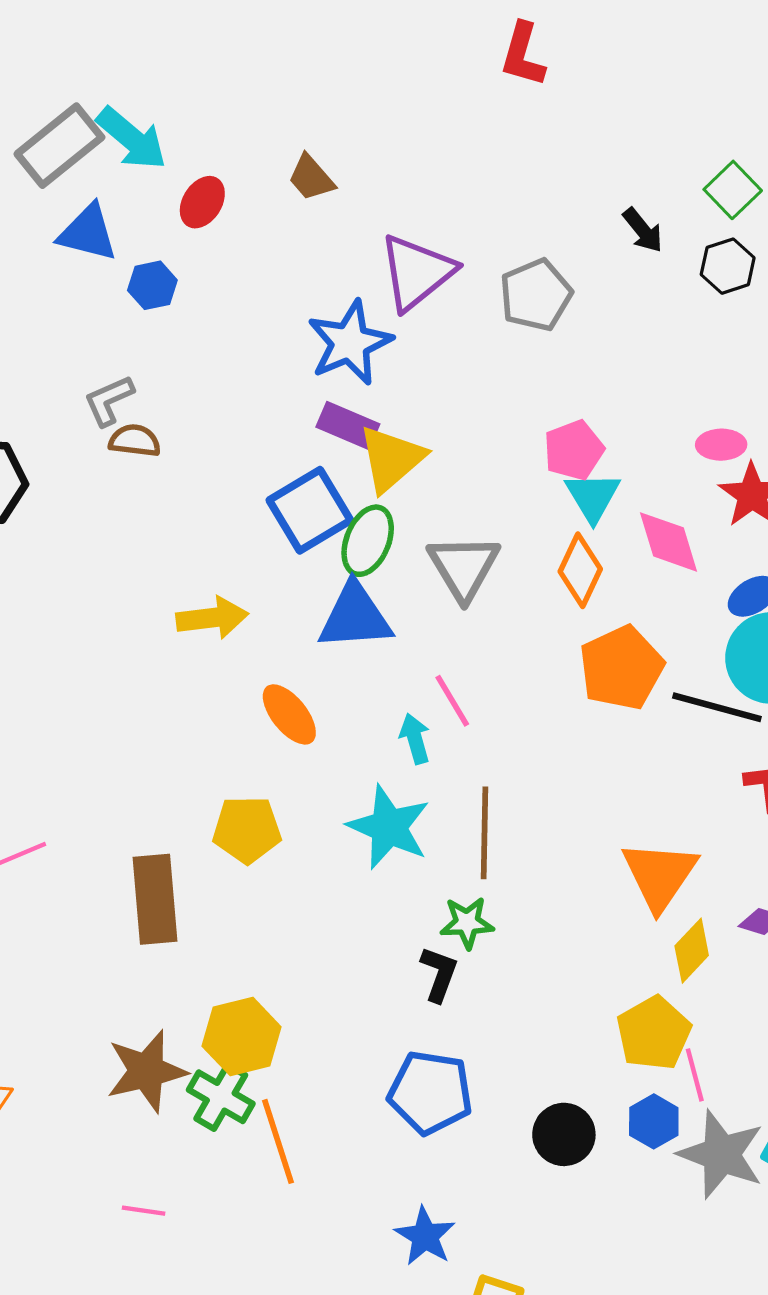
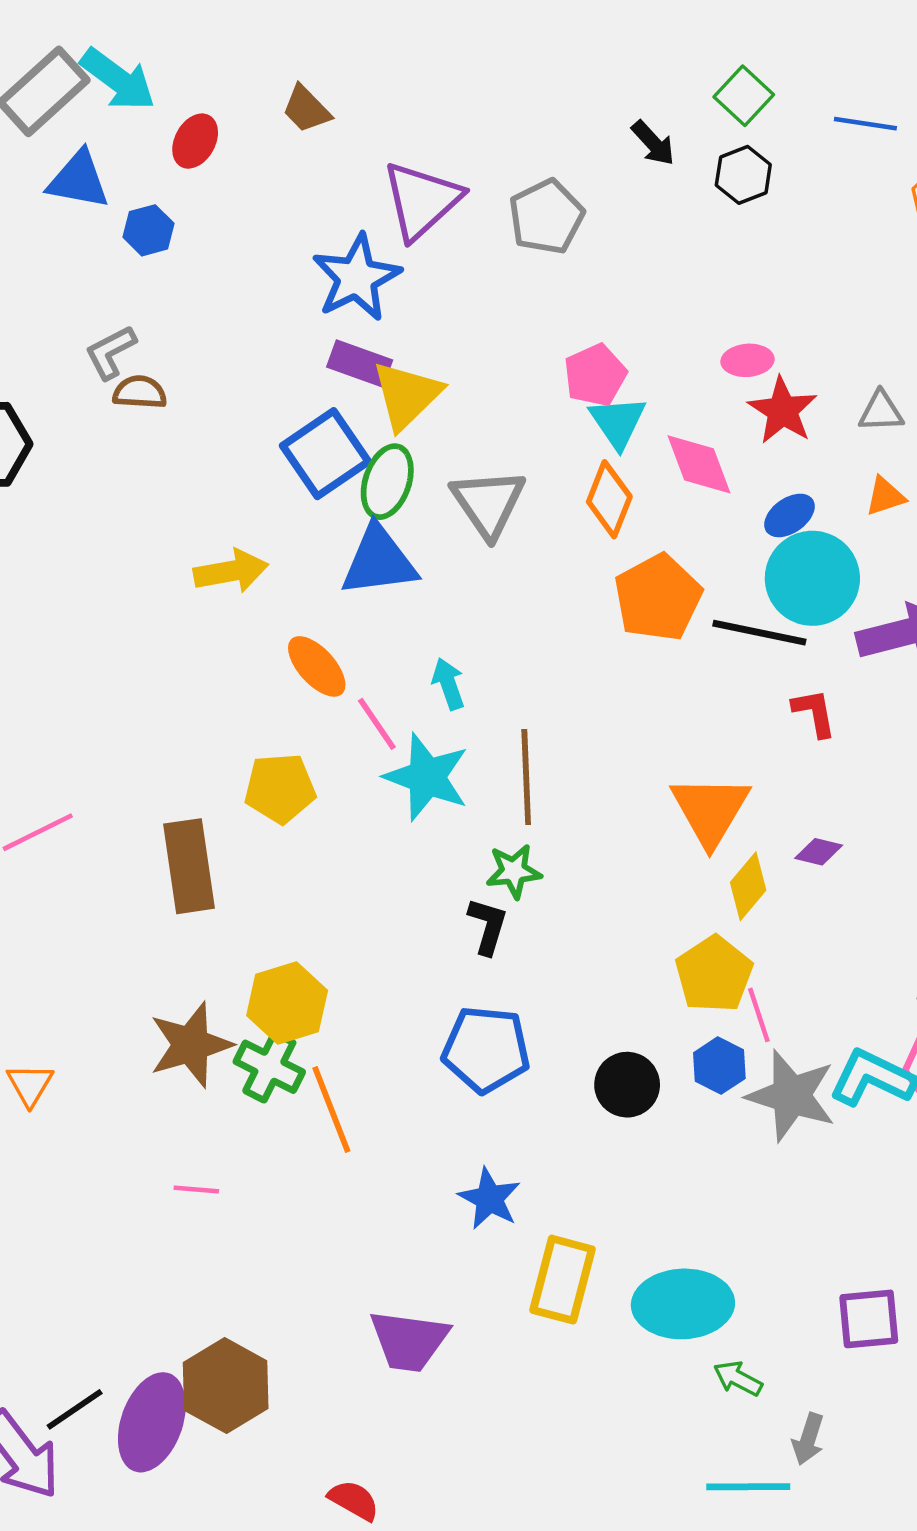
pink line: (452, 701) -> (377, 724), moved

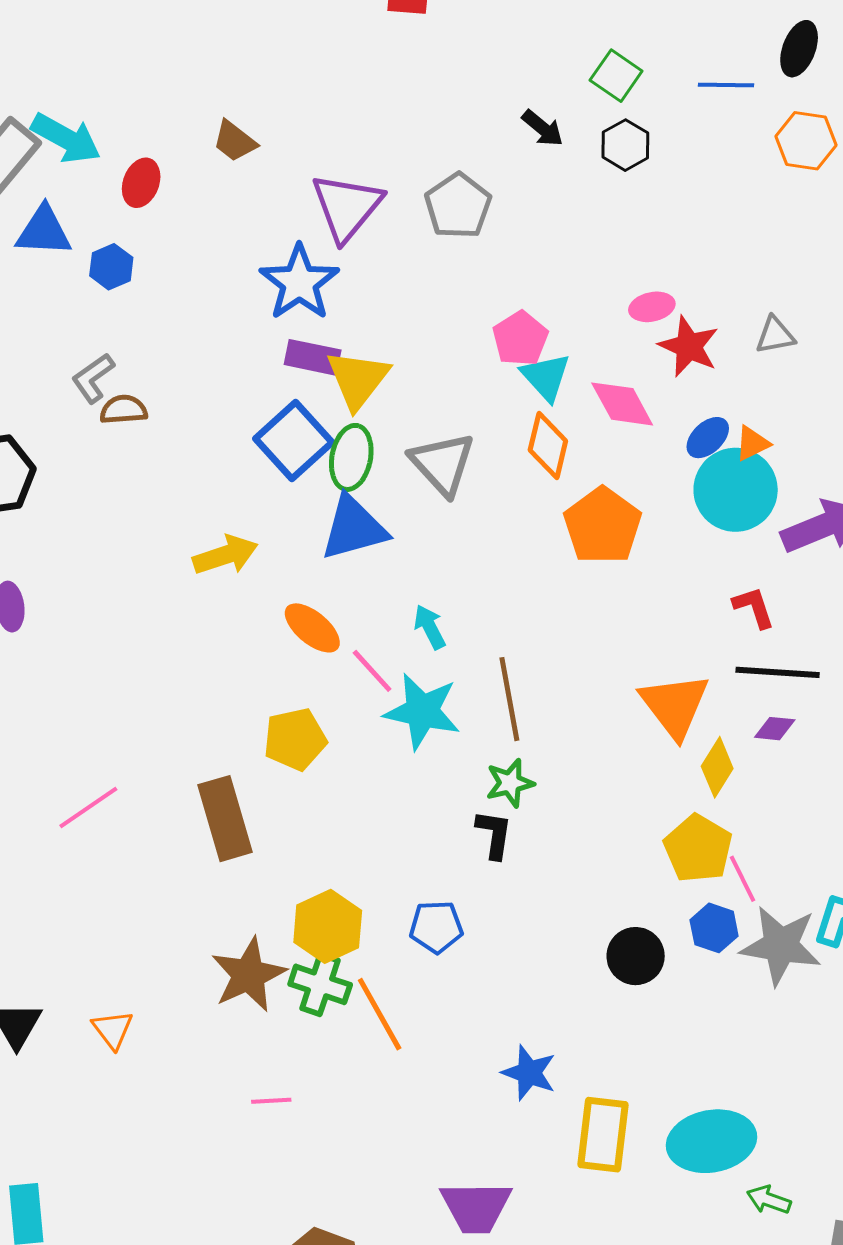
orange triangle: (885, 496) -> (752, 443), moved
black line: (759, 633) -> (778, 672), moved
blue pentagon: (486, 1049) -> (436, 927), moved, size x0.7

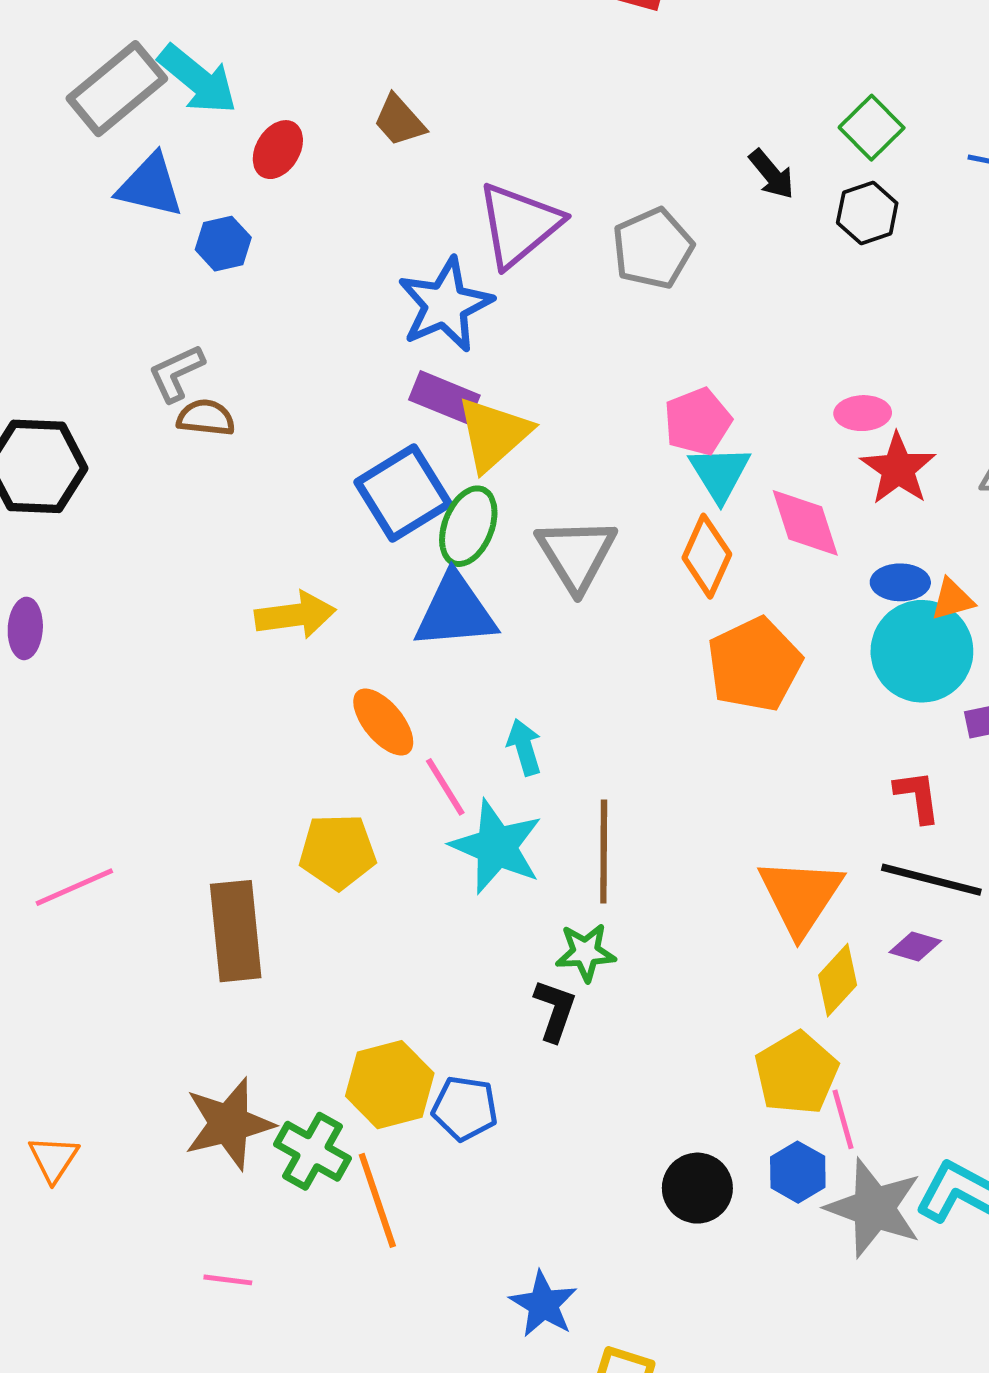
blue ellipse: (708, 438) -> (900, 582), turned 33
yellow hexagon: (328, 926) -> (390, 1085), moved

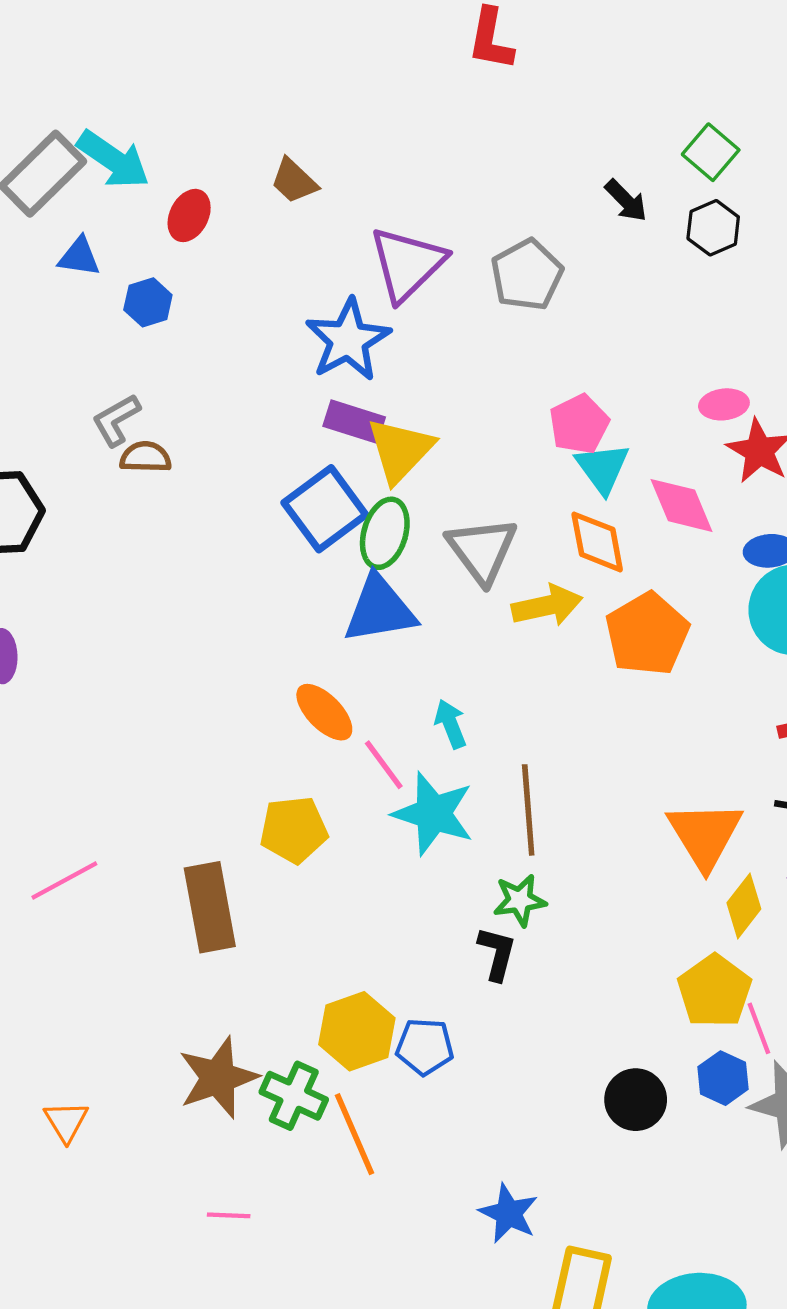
blue triangle: (150, 186) -> (79, 257), size x0.7
orange diamond: (707, 556) -> (597, 542), turned -30
yellow arrow: (295, 615) -> (547, 606), moved

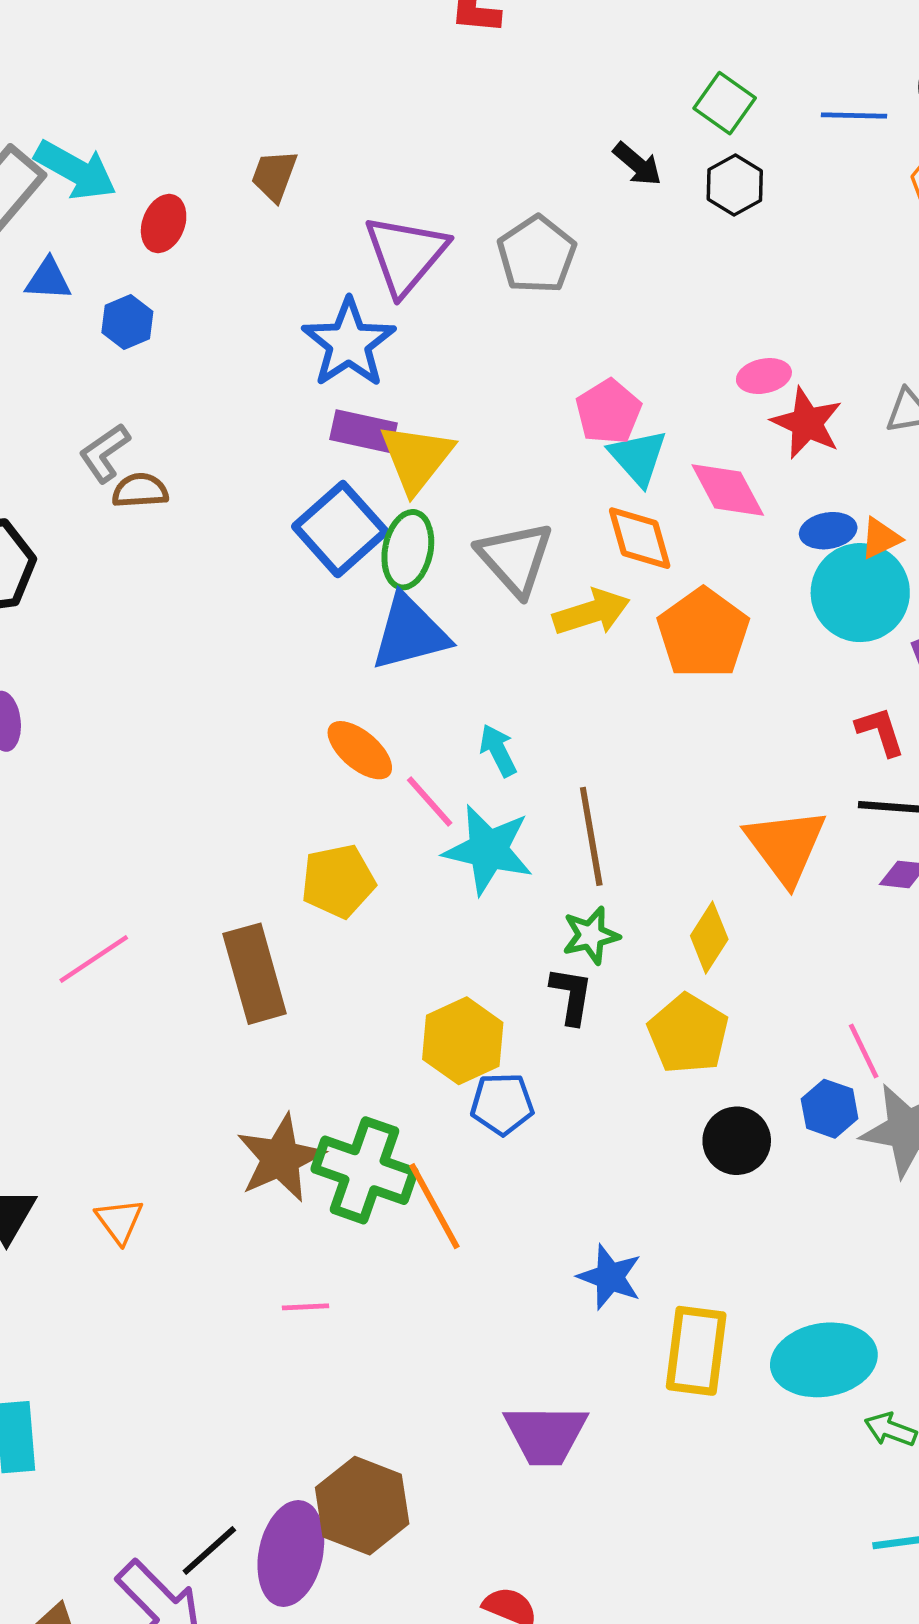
brown trapezoid: (294, 181) -> (274, 176), turned 72
yellow diamond: (744, 906) -> (709, 938), moved
yellow pentagon: (714, 991) -> (688, 1034), moved
yellow hexagon: (357, 1031) -> (463, 1041), moved
green cross: (294, 1096) -> (364, 1170), size x1.4

